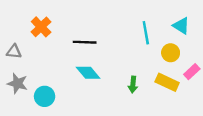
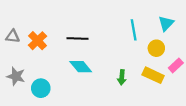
cyan triangle: (181, 26) -> (166, 23), turned 42
orange cross: (41, 27) -> (38, 41), moved
gray triangle: (14, 52) -> (13, 36), moved

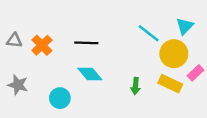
cyan line: (134, 30) -> (149, 33), turned -42
yellow circle: (156, 48) -> (174, 54), size x1.5
cyan circle: (41, 88) -> (60, 98), moved

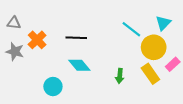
gray triangle: (14, 40) -> (14, 23), moved
yellow rectangle: (170, 84) -> (150, 74), turned 30
gray star: (18, 85) -> (15, 52), moved

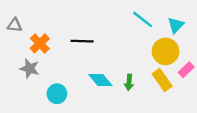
cyan line: (131, 29) -> (143, 19), moved
gray star: (15, 52) -> (30, 69), moved
cyan diamond: (79, 65) -> (100, 80), moved

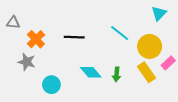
cyan line: (143, 19) -> (120, 33), moved
cyan triangle: (176, 25) -> (159, 13), moved

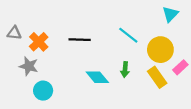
gray triangle: (13, 23) -> (14, 33), moved
green arrow: (117, 74) -> (125, 70), moved
cyan circle: (51, 85) -> (43, 91), moved

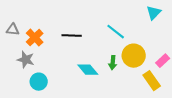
yellow circle: (160, 50) -> (134, 56), moved
yellow rectangle: (157, 77) -> (152, 81), moved

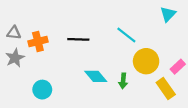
orange cross: (35, 38) -> (38, 42), turned 30
gray star: (26, 60) -> (15, 58), moved, turned 30
green arrow: (113, 63) -> (123, 81), moved

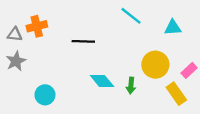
cyan triangle: (168, 14) -> (173, 27), moved, turned 42
cyan line: (126, 35) -> (131, 16), moved
orange cross: (38, 42) -> (37, 26), moved

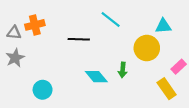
cyan line: (131, 16) -> (111, 19), moved
yellow circle: (155, 65) -> (147, 48), moved
green arrow: (131, 86) -> (123, 70), moved

